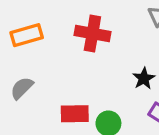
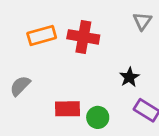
orange rectangle: (27, 35) -> (42, 35), moved

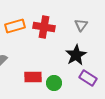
gray triangle: (142, 21) -> (81, 25), moved
black star: (129, 77) -> (76, 55), size x1.5

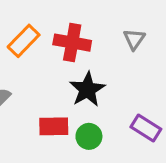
orange rectangle: (15, 26) -> (24, 41), turned -30
black star: (76, 55) -> (87, 89), moved

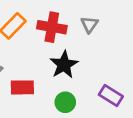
gray triangle: (134, 39) -> (89, 25), moved
red rectangle: (54, 126) -> (22, 87), moved

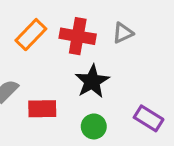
gray triangle: (89, 25) -> (123, 33), turned 30

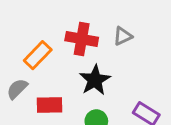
orange rectangle: (31, 35) -> (38, 55), moved

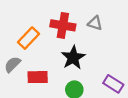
gray triangle: (123, 36) -> (95, 23), turned 42

